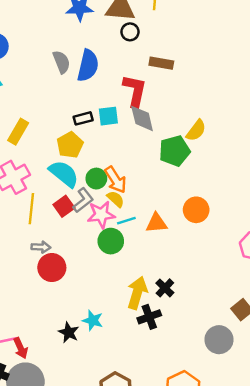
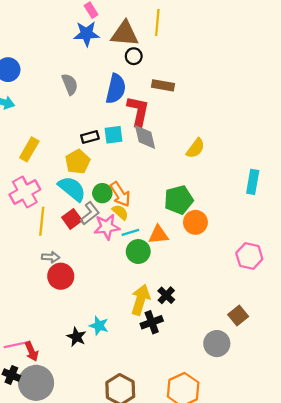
blue semicircle: (88, 66) -> (116, 89), moved
green pentagon: (174, 151) -> (179, 200), moved
green circle: (111, 241) -> (138, 252), moved

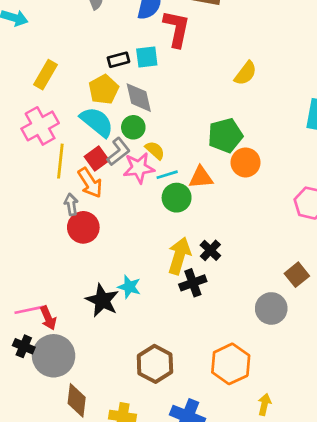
gray diamond: (145, 137) -> (139, 98), moved
orange arrow: (120, 194) -> (90, 183), moved
gray arrow: (51, 257) -> (71, 204), turned -102
black star: (76, 337) -> (102, 300), size x1.4

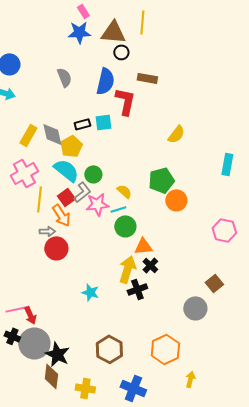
gray diamond: (139, 98) -> (52, 134), moved
yellow semicircle: (155, 150) -> (124, 191), moved
orange triangle: (201, 177) -> (143, 246), moved
gray arrow: (71, 204) -> (47, 231), turned 98
black star: (102, 300) -> (57, 354), moved

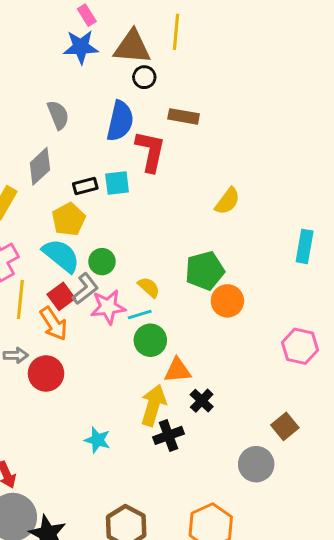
gray diamond: (52, 134) -> (40, 166), moved, turned 60
gray arrow: (47, 231) -> (16, 355), moved
black cross: (150, 265) -> (202, 401), moved

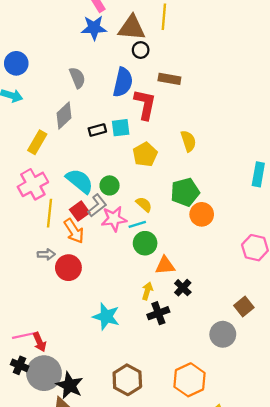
yellow semicircle: (227, 201) -> (188, 141), moved, turned -55
yellow pentagon: (69, 219) -> (145, 154), moved
yellow arrow: (153, 405) -> (147, 291), size x0.6
cyan star: (97, 440) -> (106, 317), size x1.4

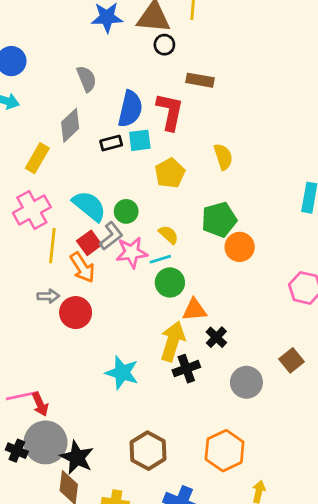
blue semicircle: (123, 82) -> (130, 109), moved
yellow arrow: (147, 291) -> (173, 341), size x1.8
gray circle: (223, 334) -> (246, 382), moved
black cross: (20, 365) -> (17, 451), moved

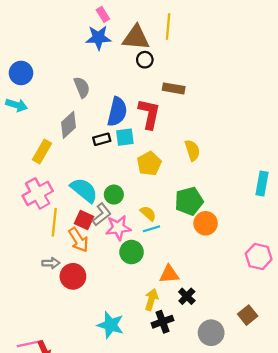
red square: (89, 243) -> (84, 220), turned -30
cyan line: (160, 259) -> (151, 229), moved
green circle: (170, 282) -> (132, 252), moved
yellow arrow: (173, 341) -> (151, 300), size x0.7

